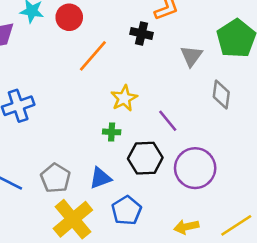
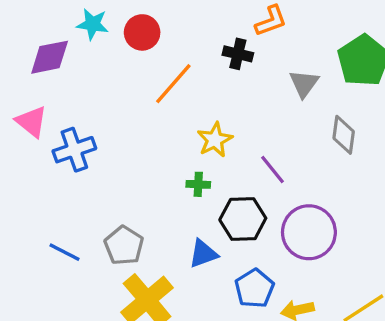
blue triangle: (100, 178) -> (203, 254), moved
blue pentagon: (127, 210) -> (254, 288), moved

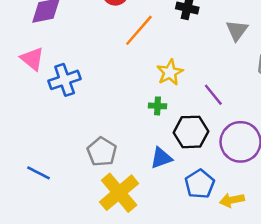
blue line: (64, 252) -> (39, 173), moved

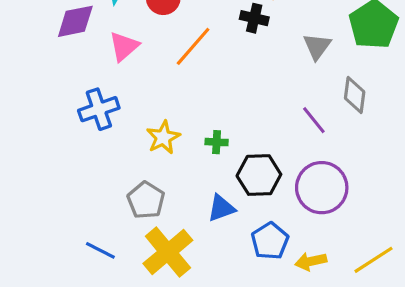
pink triangle: (32, 59) -> (124, 46), moved, turned 40
yellow star: (170, 72) -> (163, 137), moved
purple line: (213, 95) -> (314, 120), moved
blue line: (39, 173) -> (100, 250), moved

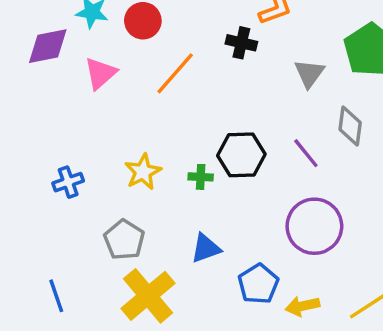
blue cross: (99, 109) -> (68, 182), moved, size x0.7
black hexagon: (259, 175) -> (241, 155), moved
blue line: (100, 250) -> (56, 296), moved, turned 44

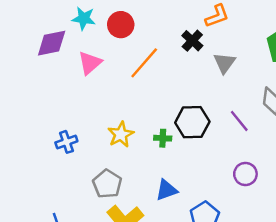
black cross: (241, 43) -> (192, 41), turned 30
gray triangle: (309, 73) -> (224, 63), moved
purple circle: (314, 226) -> (245, 174), size x0.6

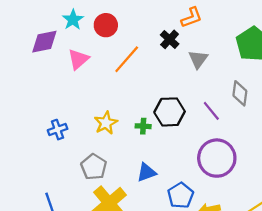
cyan star: (84, 18) -> (73, 20), turned 30
purple circle: (245, 174) -> (217, 158), size x1.8

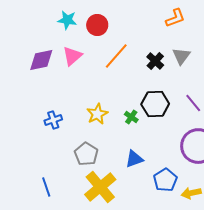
cyan star: (73, 20) -> (67, 20), turned -30
black cross: (170, 39) -> (155, 61), moved
purple diamond: (44, 42) -> (41, 60), moved
green cross: (143, 126) -> (131, 117), turned 32

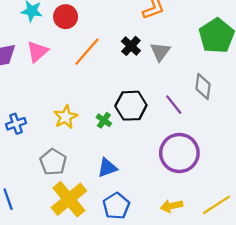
black cross: (155, 61) -> (131, 46), moved
blue pentagon: (165, 180) -> (116, 206), moved

